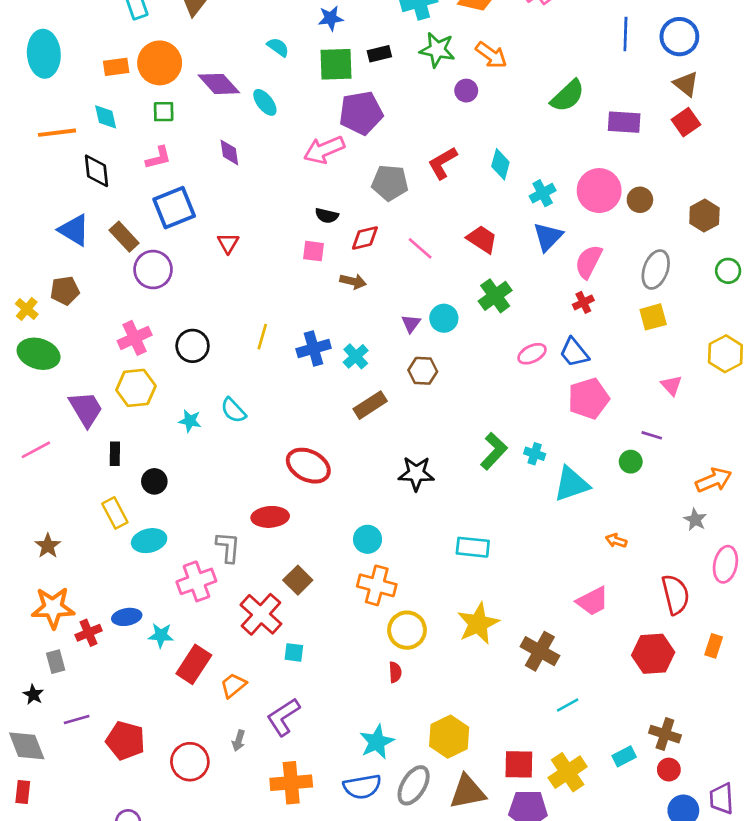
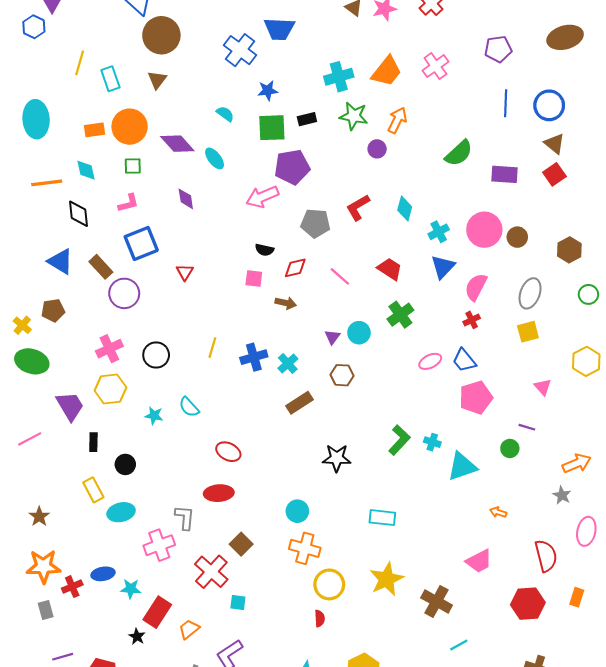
orange arrow: (491, 55) -> (397, 120), turned -100
red ellipse: (308, 466) -> (228, 452), moved, size x0.7
black star: (33, 695) -> (137, 637), moved

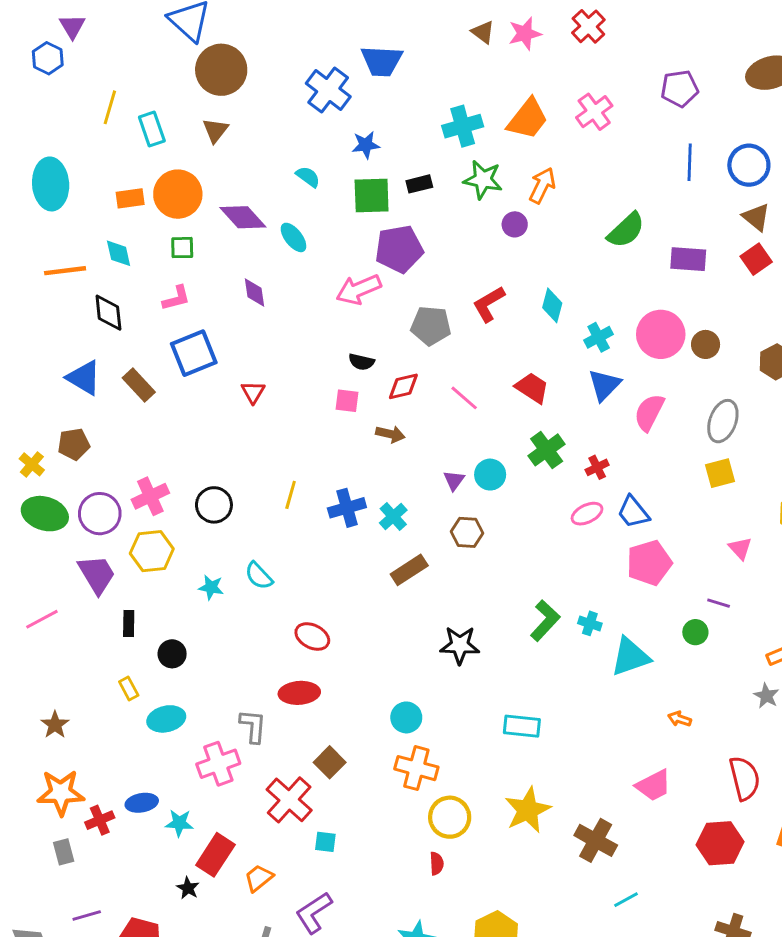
purple circle: (124, 293) -> (100, 514), moved
red cross: (472, 320) -> (597, 467), moved
yellow rectangle: (93, 490) -> (129, 689), size x0.7

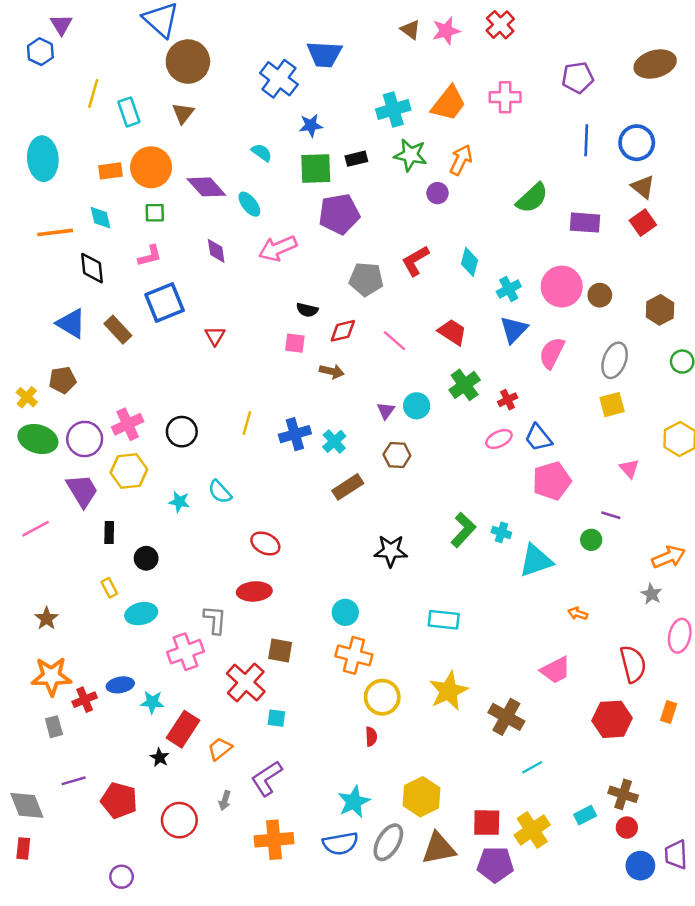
pink cross: (594, 112) -> (505, 97), turned 36
pink arrow: (359, 289) -> (278, 248), moved
brown square: (330, 762) -> (280, 650), turned -35

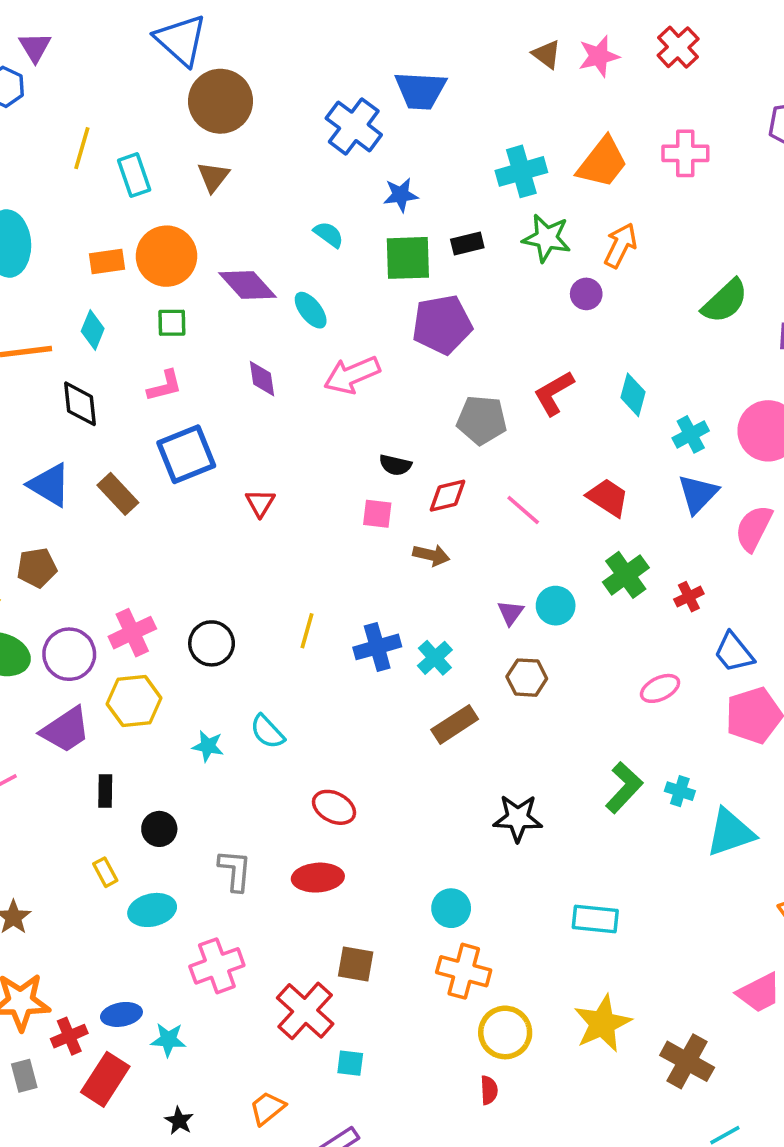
cyan diamond: (101, 218) -> (93, 330), turned 35
pink ellipse: (499, 439) -> (660, 688), moved
purple trapezoid: (82, 491) -> (66, 730), turned 87
gray L-shape: (215, 620) -> (235, 870), moved
red rectangle: (183, 729) -> (105, 1079), moved

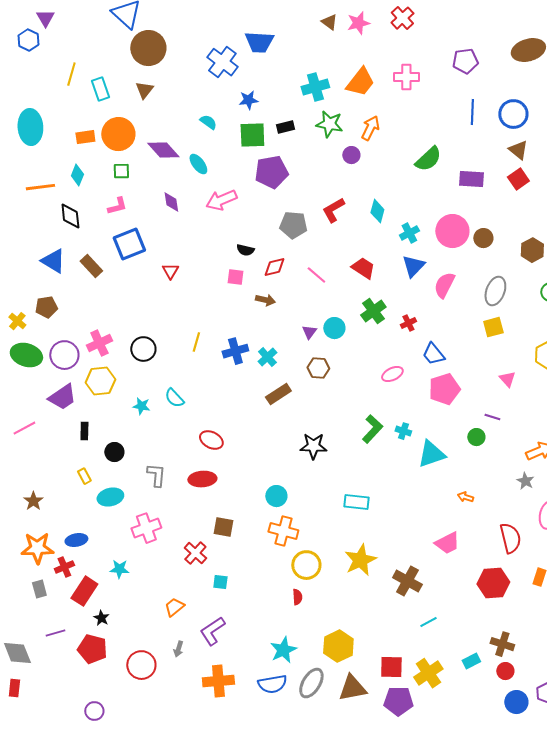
red cross: (305, 1011) -> (195, 553), size x0.7
blue ellipse: (121, 1014) -> (76, 540), moved
black star: (179, 1121) -> (101, 618), moved

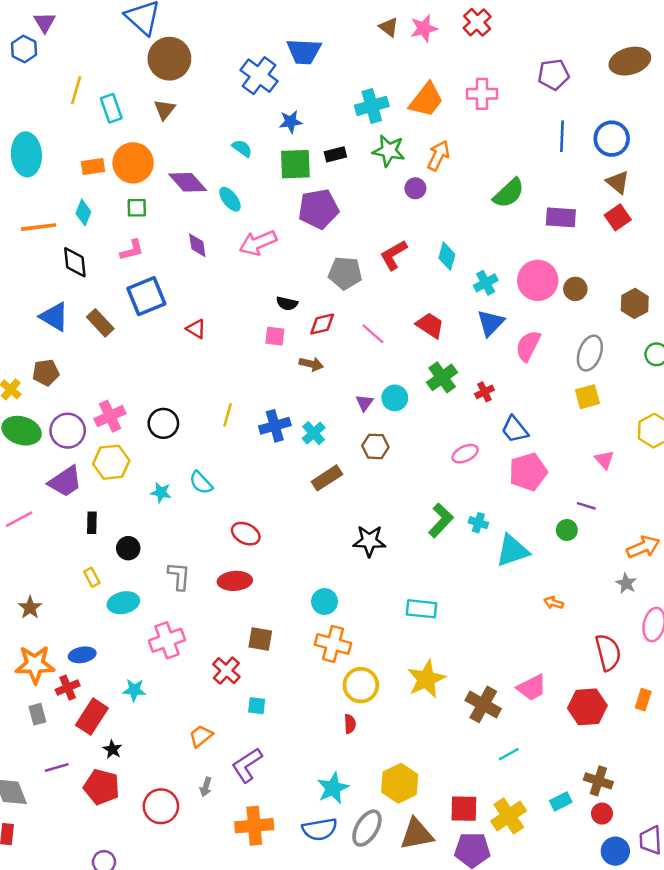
red triangle: (170, 271) -> (196, 329), turned -30
pink trapezoid: (447, 543) -> (532, 688), moved

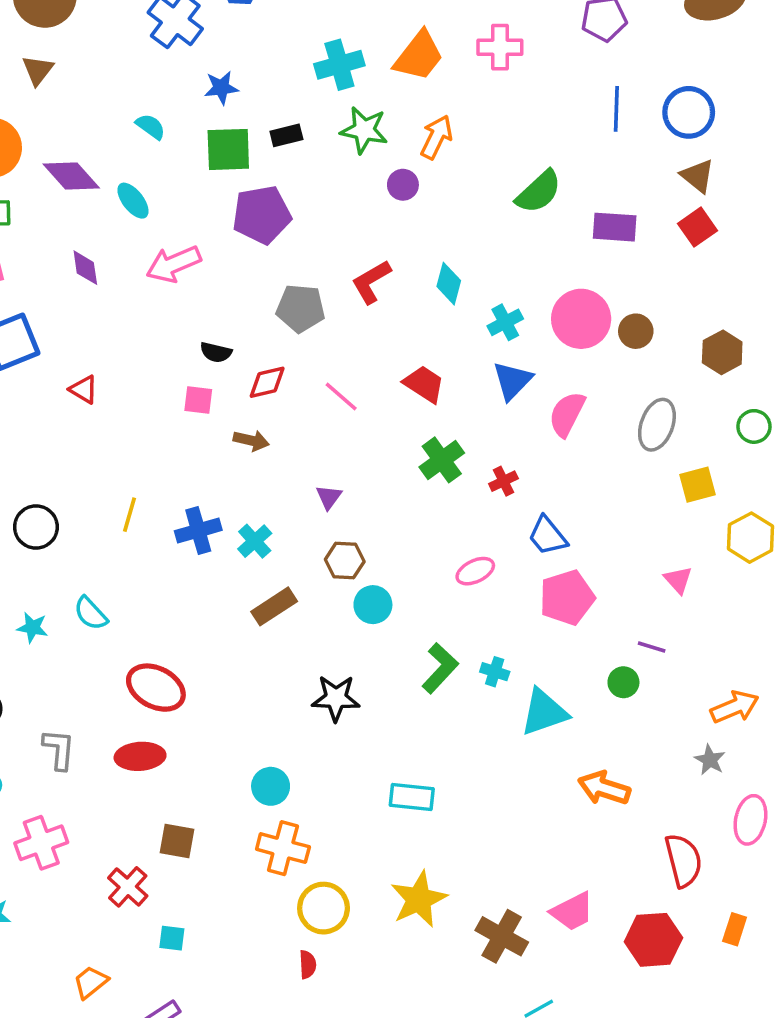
yellow square: (587, 397) -> (698, 485), moved
cyan circle: (395, 398) -> (373, 605), moved
red ellipse: (246, 534) -> (156, 688), size x1.4
orange arrow: (554, 603) -> (604, 788), size x1.8

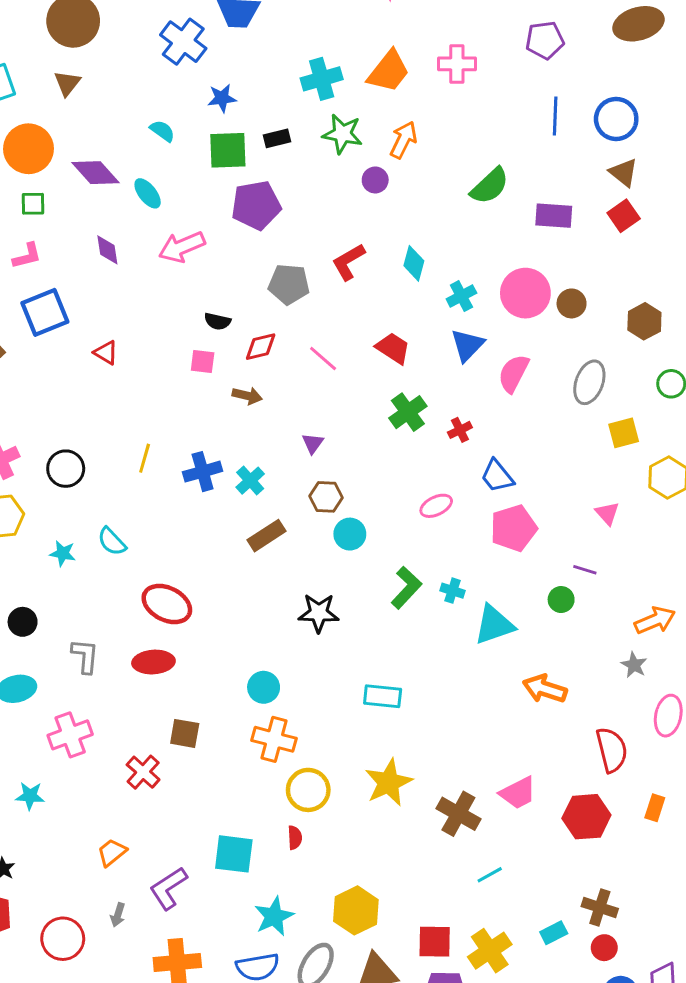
cyan square: (172, 938) -> (234, 854), moved, size x1.8

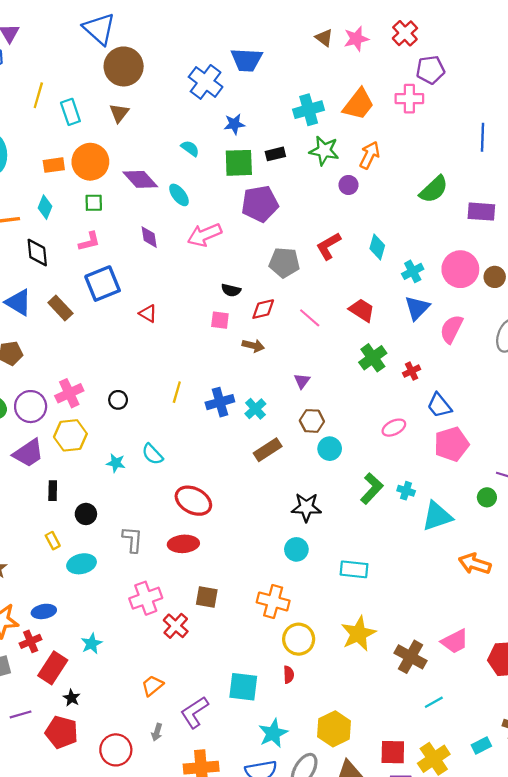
purple pentagon: (545, 40) -> (430, 70), moved
black circle: (66, 469) -> (118, 400), size x0.7
cyan circle: (264, 687) -> (296, 549), moved
pink cross: (70, 735) -> (146, 598), moved
cyan star: (30, 796) -> (91, 644), turned -30

